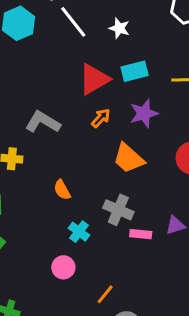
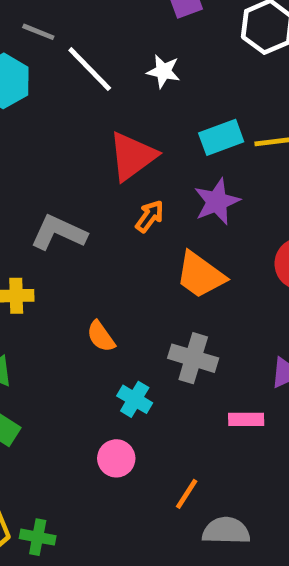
cyan rectangle: (135, 71) -> (221, 137), moved
pink rectangle: (141, 234) -> (246, 419), moved

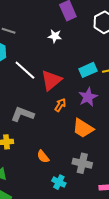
white line: (90, 69) -> (25, 70), moved
white star: (164, 71) -> (55, 36), moved

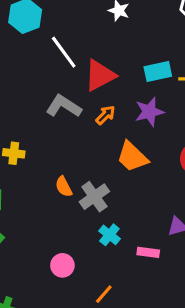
gray L-shape: (23, 114) -> (64, 106), moved
gray cross: (82, 163) -> (94, 197), moved, turned 30
cyan cross: (59, 182) -> (109, 235), moved

